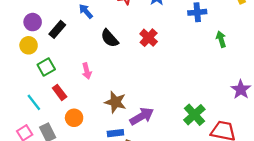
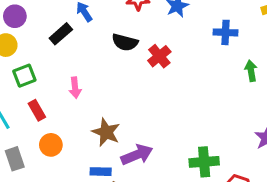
black rectangle: (57, 29) -> (61, 34), moved
black semicircle: (110, 38) -> (125, 42), moved, turned -42
green cross: (194, 115) -> (204, 162), turned 30

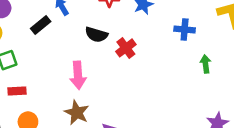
pink arrow: (75, 88) -> (78, 75), moved, size x1.5
red rectangle: (37, 110) -> (17, 91), turned -66

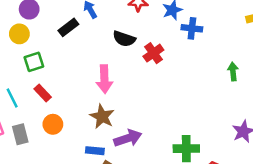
blue cross: (185, 30) -> (192, 28), moved
red rectangle: (17, 91) -> (43, 93), turned 48

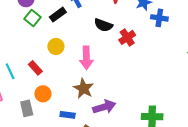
yellow circle: (19, 34) -> (56, 46), moved
green square: (34, 62) -> (33, 18), moved, turned -35
gray rectangle: (20, 134) -> (27, 108), moved
blue rectangle: (95, 151) -> (68, 115), moved

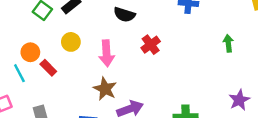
red cross: (127, 37) -> (151, 45), moved
orange circle: (43, 94) -> (30, 52), moved

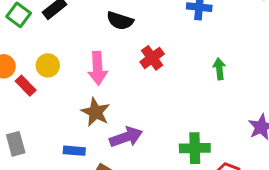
yellow circle: (71, 42) -> (48, 65), moved
green arrow: (228, 43) -> (219, 69), moved

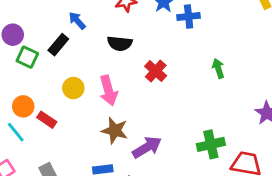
yellow circle: (48, 65) -> (73, 88), moved

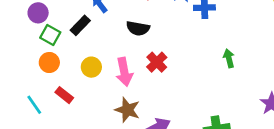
red cross: (156, 71) -> (157, 62), moved
orange circle: (23, 106) -> (49, 62), moved

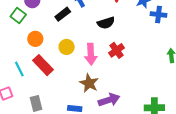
black semicircle: (138, 28) -> (106, 23), turned -36
green square: (50, 35) -> (18, 15), moved
red rectangle: (64, 95) -> (43, 65), size x1.5

